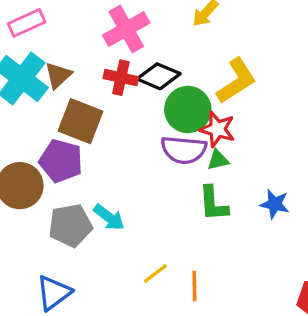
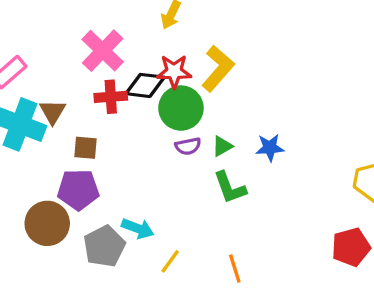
brown square: (80, 121) -> (85, 148), size x0.6
red star: (217, 129) -> (174, 72), moved
purple semicircle: (184, 150) -> (188, 146), size x0.6
blue star: (275, 204) -> (270, 148), moved
yellow line: (155, 274) -> (170, 261), moved

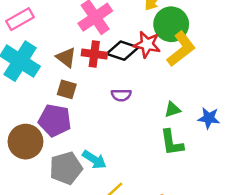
green circle: (181, 108) -> (171, 24), moved
brown triangle: (53, 112) -> (66, 57), moved, turned -35
purple semicircle: (188, 146) -> (121, 95), moved

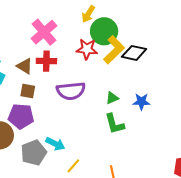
black diamond: (123, 51) -> (134, 53), moved
purple semicircle: (121, 95) -> (71, 91), size x1.8

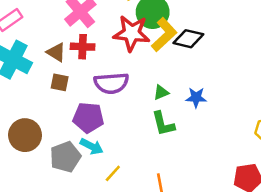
red star: (87, 49) -> (132, 33), size x1.4
purple pentagon: (21, 116) -> (88, 118), moved

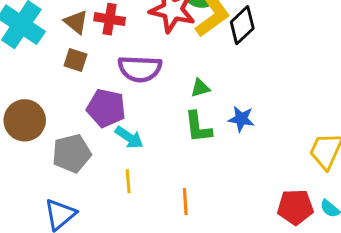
black diamond: (188, 39) -> (242, 25), turned -64
blue star: (196, 97) -> (241, 119), moved
cyan arrow: (92, 146) -> (129, 137), moved
yellow line: (113, 173) -> (128, 181), turned -54

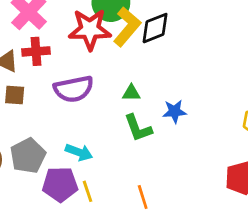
black diamond: (242, 25) -> (155, 28), turned 36
green triangle: (200, 88) -> (131, 93), turned 30
purple pentagon: (106, 108) -> (60, 184), moved
gray pentagon: (72, 153) -> (28, 156), moved

